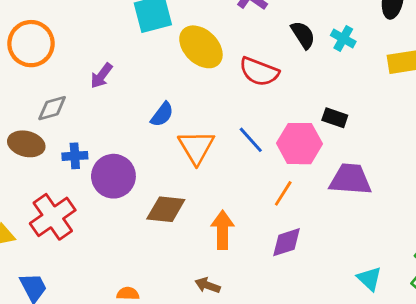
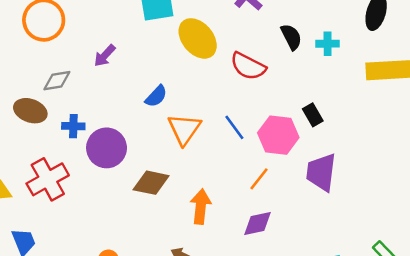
cyan cross: (343, 38) -> (328, 44), turned -35
black rectangle: (335, 118) -> (313, 115), turned 35
purple trapezoid: (350, 179) -> (321, 172), turned -93

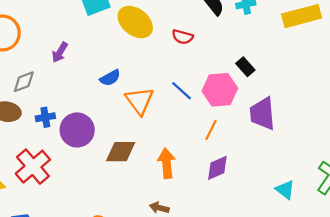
red semicircle: (248, 66) -> (183, 37), size x0.7
blue semicircle: (156, 96) -> (110, 78), turned 30

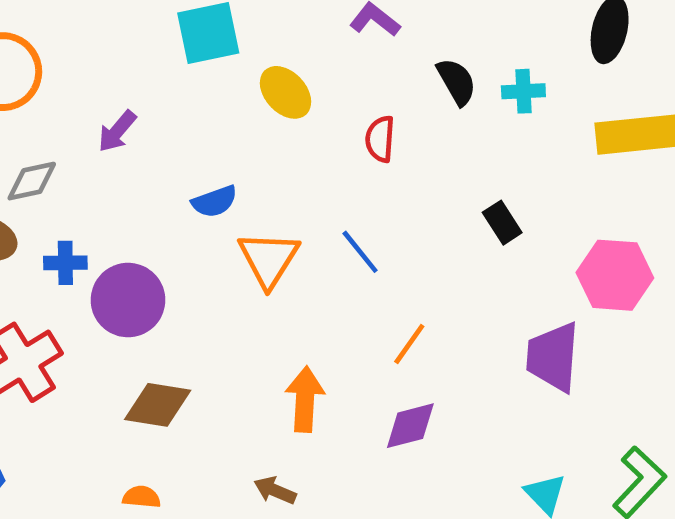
yellow ellipse: (135, 22) -> (286, 92), size x0.7
red semicircle: (183, 37) -> (380, 139), turned 70
pink hexagon: (220, 90) -> (615, 275), moved
purple trapezoid: (262, 114) -> (553, 357), moved
brown diamond: (121, 152) -> (158, 405), moved

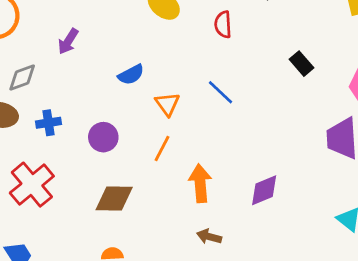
orange triangle: (269, 259) -> (167, 104), size x0.7
purple circle: (128, 300) -> (103, 137), moved, size x0.7
orange line: (409, 344) -> (162, 149), moved
brown arrow: (275, 490) -> (209, 237), moved

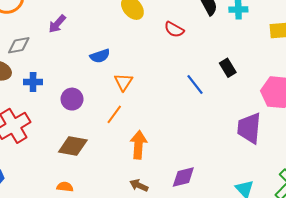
red semicircle: (223, 24) -> (174, 30), turned -66
blue line: (220, 92) -> (195, 84), moved
purple diamond: (264, 190) -> (183, 177), moved

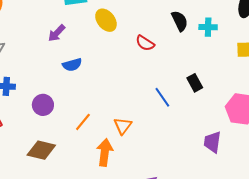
purple arrow: (57, 24) -> (57, 33), moved
orange triangle: (123, 82) -> (123, 126), moved
purple trapezoid: (249, 128) -> (212, 142), size x0.7

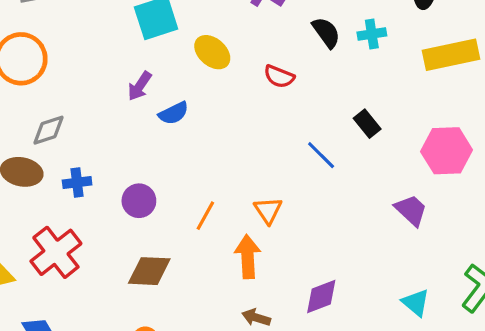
blue semicircle: (72, 65) -> (174, 113), moved
purple trapezoid: (212, 142) -> (411, 210), turned 135

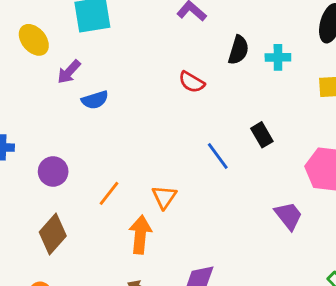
black semicircle: (326, 32) -> (238, 50), turned 44
yellow ellipse: (212, 52) -> (34, 40), moved
brown diamond: (149, 271) -> (53, 234), turned -60

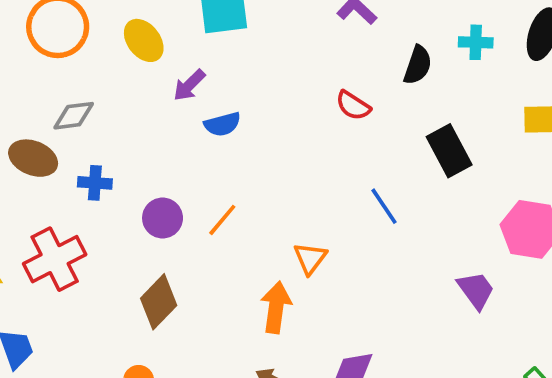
cyan cross: (278, 57) -> (476, 42), moved
black rectangle: (262, 135) -> (449, 151), moved, size x1.5
orange line: (109, 193) -> (222, 220), moved

